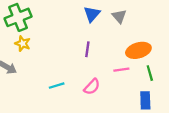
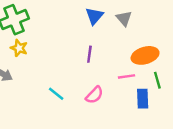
cyan line: (57, 86) -> (56, 94), turned 56
blue rectangle: (145, 100) -> (143, 99), moved

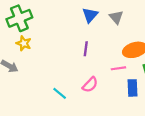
cyan line: (56, 94) -> (60, 93), moved

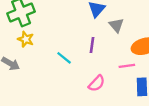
gray triangle: (116, 17) -> (116, 25), moved
cyan line: (60, 93) -> (64, 58), moved

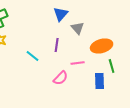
pink line: (127, 66) -> (78, 63), moved

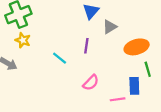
gray triangle: (78, 28) -> (110, 27), turned 40
pink line: (78, 63) -> (118, 99), moved

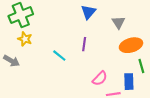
gray triangle: (110, 27) -> (119, 22), moved, turned -32
pink semicircle: (91, 83) -> (100, 78), moved

